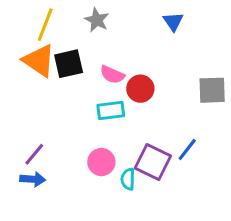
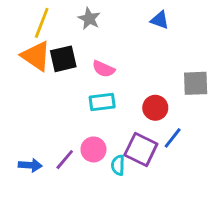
blue triangle: (173, 22) -> (160, 20), turned -36
red circle: (140, 89) -> (155, 108), moved
purple line: (34, 154) -> (65, 160), moved

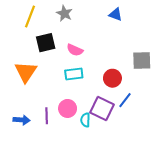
orange triangle: (36, 56) -> (26, 72), moved, turned 30
purple line: (65, 160) -> (47, 116), turned -42

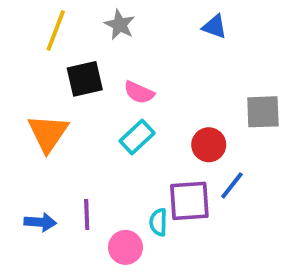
cyan rectangle: (74, 74) -> (137, 137), turned -36
pink circle: (68, 108) -> (125, 247), moved
purple square: (102, 108) -> (189, 201), turned -30

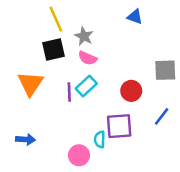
gray star: (120, 25) -> (84, 36), moved
yellow line: (56, 30) -> (56, 19), moved, turned -45
blue line: (232, 185) -> (162, 116), moved
purple line: (87, 214) -> (69, 92), moved

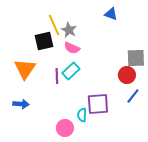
yellow line: (56, 19) -> (54, 25), moved
red circle: (131, 91) -> (127, 75), moved
blue arrow: (26, 139) -> (21, 104), moved

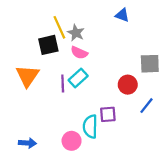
red circle: (127, 75) -> (128, 85), moved
blue arrow: (21, 104) -> (27, 143), moved
purple square: (98, 104) -> (108, 114), size x0.7
cyan semicircle: (82, 115) -> (90, 127), size x1.5

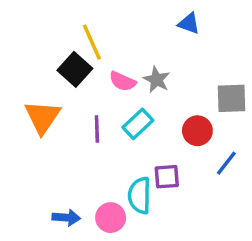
gray star: (76, 33) -> (157, 80), moved
black square: (48, 45) -> (75, 69), turned -35
cyan rectangle: (78, 78) -> (138, 124), moved
blue arrow: (27, 143) -> (66, 218), moved

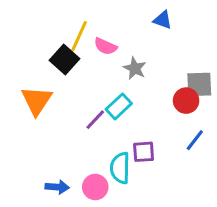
yellow line: (92, 42) -> (79, 36), turned 48
pink semicircle: (122, 81) -> (105, 46), moved
purple line: (97, 129) -> (95, 120), moved, turned 45
red circle: (197, 131) -> (186, 101), moved

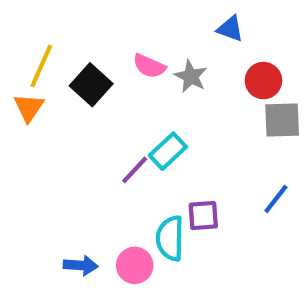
yellow line: (79, 36) -> (41, 66), moved
gray star: (135, 68) -> (191, 76), moved
orange triangle: (37, 101) -> (29, 108), moved, size x0.7
red circle: (186, 101) -> (263, 81), moved

